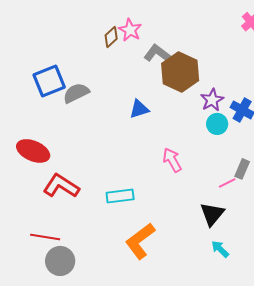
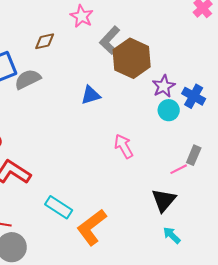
brown diamond: (111, 37) -> (45, 41), moved, turned 30
gray L-shape: (158, 54) -> (110, 40), turned -84
cyan rectangle: (120, 196) -> (59, 207), moved, turned 40

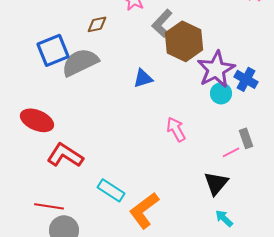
gray semicircle: (28, 79) -> (80, 62), size x1.4
purple star: (164, 86) -> (216, 69), size x1.6
gray rectangle: (194, 155) -> (246, 138), turned -42

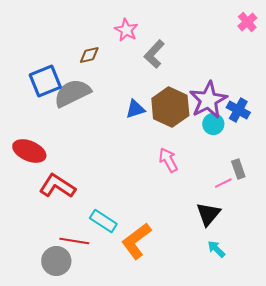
brown hexagon: (184, 41) -> (170, 107), moved
red line: (49, 206) -> (74, 241), moved

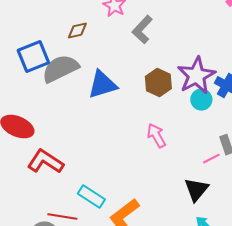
brown hexagon: (170, 107) -> (158, 83), size x0.7
blue triangle: (135, 109) -> (102, 85), moved, size x1.5

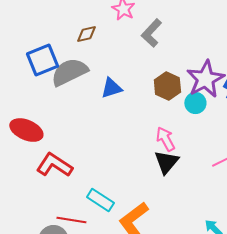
blue triangle: (102, 85) -> (111, 88), size x0.7
cyan circle: (201, 100) -> (195, 103), moved
black triangle: (196, 190) -> (166, 162), moved

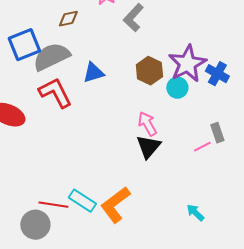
red L-shape: (54, 165) -> (55, 93), moved, turned 30
cyan rectangle: (100, 200) -> (82, 201), moved

